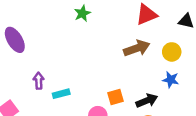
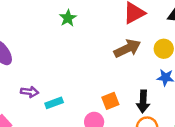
purple arrow: (39, 81) -> (30, 92), turned 105
black arrow: (147, 101) -> (143, 101), turned 120

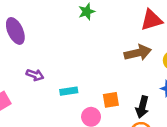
cyan rectangle: (54, 103) -> (69, 91), moved

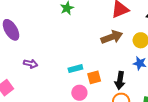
cyan rectangle: (69, 91) -> (75, 69), moved

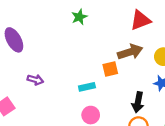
orange square: (94, 77) -> (110, 69), moved

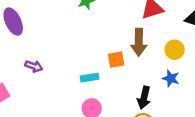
brown arrow: (130, 52) -> (139, 42), turned 105

